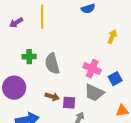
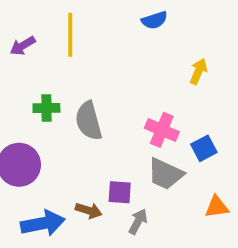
brown arrow: (52, 97) -> (89, 211), moved

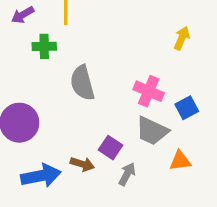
green cross: (46, 108) -> (44, 46), moved
purple square: (120, 192) -> (111, 148), turned 30
orange triangle: (217, 207) -> (180, 161), moved

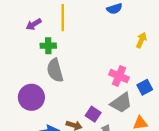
gray semicircle: (82, 83) -> (55, 70), moved
gray trapezoid: (152, 131) -> (121, 103), turned -60

